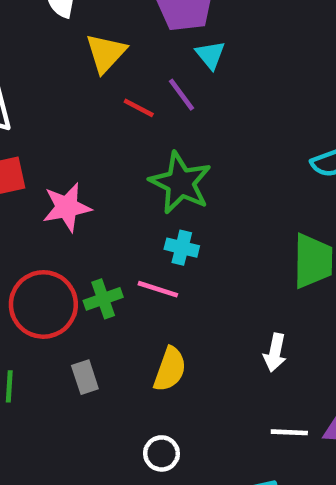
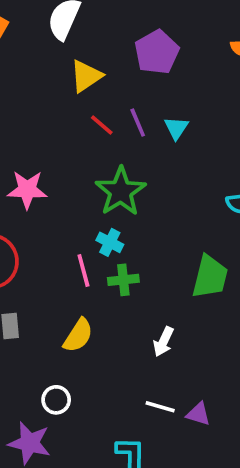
cyan triangle: (210, 55) -> (176, 128), moved
pink line: (158, 289) -> (83, 271), turned 44
green cross: (103, 299) -> (123, 280), moved

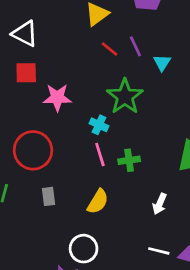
cyan triangle: (176, 128) -> (162, 63), moved
cyan cross: (110, 242) -> (99, 125), moved
white circle: (56, 400) -> (84, 249), size x1.4

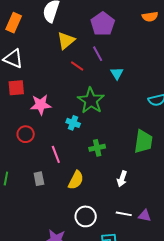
purple line: (135, 46) -> (98, 54), moved
red circle: (33, 150) -> (26, 134), moved, size x0.6
pink line: (100, 155) -> (56, 154), moved
white circle: (84, 249) -> (86, 216), moved

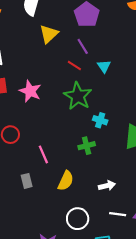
red line: (77, 66) -> (74, 65), moved
pink star: (41, 105) -> (30, 91), moved, turned 30
cyan cross: (73, 123) -> (100, 120), moved
white arrow: (122, 179) -> (107, 186), moved, turned -119

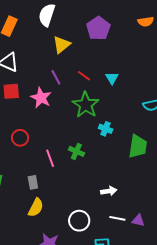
purple line: (83, 46) -> (56, 77), moved
green cross: (87, 146) -> (76, 151), moved, turned 35
yellow semicircle: (66, 181) -> (36, 208), moved

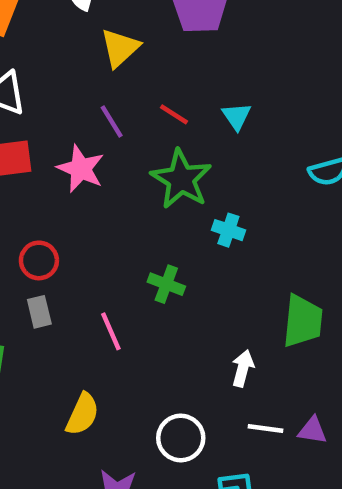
green trapezoid: (138, 146) -> (303, 321), moved
pink line: (50, 158) -> (111, 331), moved
gray rectangle: (33, 182) -> (39, 312), moved
white arrow: (109, 191) -> (243, 368), turned -63

